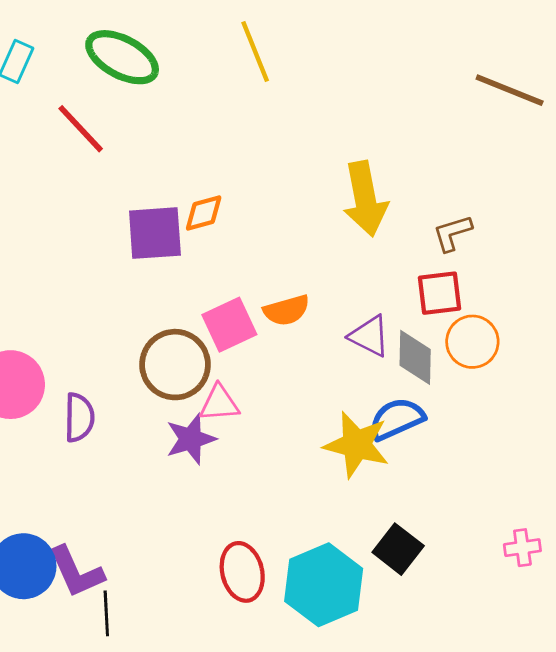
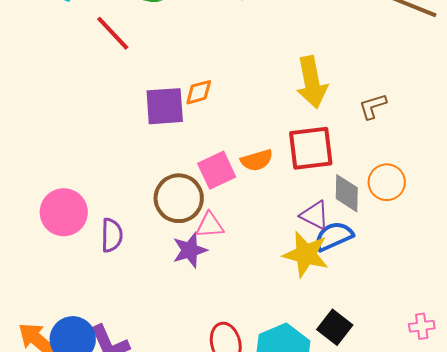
red square: (440, 293) -> (311, 148), moved, size x1.4
purple triangle: (369, 336) -> (315, 215), moved

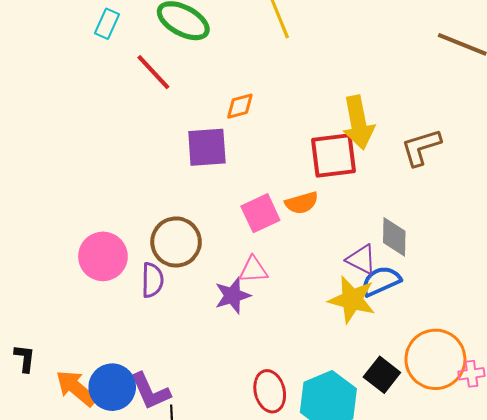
orange diamond: (199, 92) -> (240, 106), moved
brown L-shape: (373, 106) -> (421, 147), size x1.4
red square: (311, 148) -> (334, 156), moved
orange circle: (387, 182) -> (435, 359), moved, size x1.6
brown circle: (179, 198) -> (176, 242), moved

